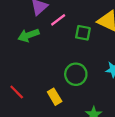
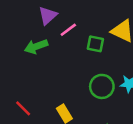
green circle: (76, 74) -> (102, 86), moved

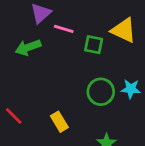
pink line: (68, 30) -> (64, 29), turned 54

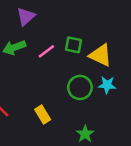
pink line: (64, 29) -> (46, 51), moved, turned -54
yellow triangle: (124, 30) -> (101, 55), moved

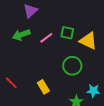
cyan star: (107, 85) -> (93, 91), moved

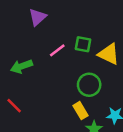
green arrow: (21, 35) -> (22, 66), moved
yellow rectangle: (43, 87) -> (80, 111), moved

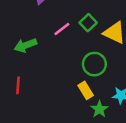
green square: (83, 44) -> (88, 23), turned 35
red line: (14, 106) -> (18, 85), turned 49

